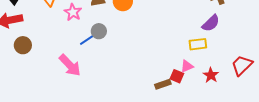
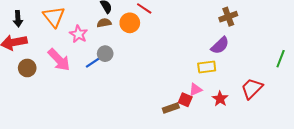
pink arrow: (70, 65) -> (59, 60), moved

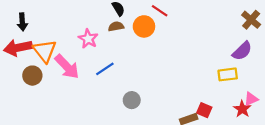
orange triangle: (54, 17) -> (45, 51), moved
brown cross: (228, 17) -> (251, 20), turned -30
gray circle: (105, 54) -> (132, 100), moved
pink triangle: (195, 90) -> (251, 99), moved

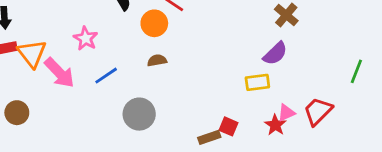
brown semicircle: (116, 26) -> (157, 60), moved
brown circle: (32, 76) -> (17, 113), moved
gray circle: (132, 100) -> (139, 114), size x1.5

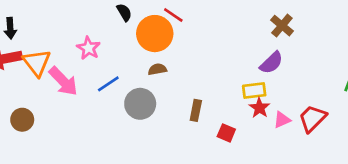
orange circle: (154, 23) -> (155, 34), size x1.4
gray circle: (139, 114) -> (140, 104), moved
red star: (275, 125) -> (259, 108), moved
brown rectangle: (209, 137) -> (196, 110), moved, turned -60

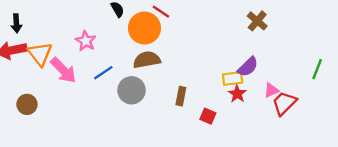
purple semicircle: (271, 63) -> (248, 67), moved
brown semicircle: (157, 69) -> (147, 60), size x1.6
pink triangle: (282, 120) -> (271, 90), moved

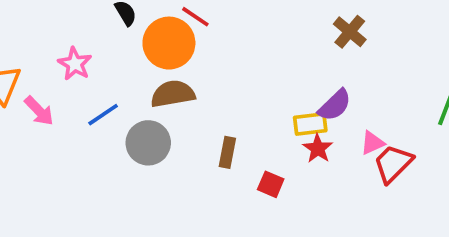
pink arrow: (63, 70) -> (39, 111), size x0.7

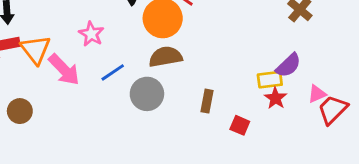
pink arrow: (39, 111) -> (64, 70), size x1.4

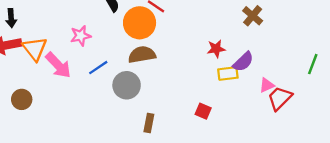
pink star: (91, 34) -> (81, 36), turned 30
red star: (276, 98) -> (216, 49), moved, turned 30
brown rectangle: (207, 101) -> (149, 123), moved

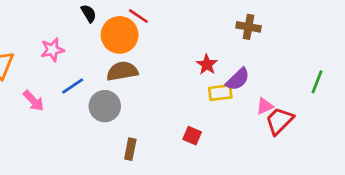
brown cross: (253, 16) -> (249, 27), turned -30
red star: (216, 49) -> (207, 64), turned -30
pink arrow: (58, 65) -> (34, 101), moved, size x0.7

